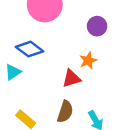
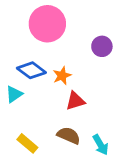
orange star: (88, 61) -> (62, 76), moved
brown semicircle: (65, 112) -> (69, 135), turned -85

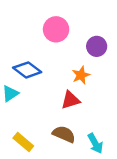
pink circle: (47, 24) -> (56, 29), moved, size x0.7
orange star: (62, 76) -> (81, 75), moved

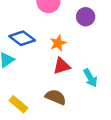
orange star: (81, 75) -> (58, 43), moved
cyan arrow: (95, 143) -> (90, 78), moved

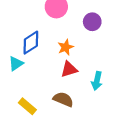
blue diamond: (22, 38) -> (31, 43), turned -70
cyan arrow: (90, 78) -> (97, 81), turned 42

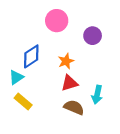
brown semicircle: (63, 99) -> (74, 107), moved
yellow rectangle: (27, 106) -> (23, 102), moved

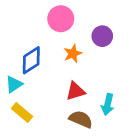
orange star: (66, 61) -> (73, 54), moved

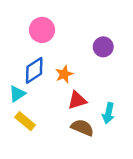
pink circle: (61, 19) -> (42, 30), moved
orange star: (73, 54) -> (64, 74), moved

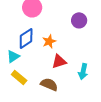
brown semicircle: (82, 128) -> (49, 84), moved

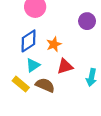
cyan triangle: (13, 56) -> (33, 65), moved
brown semicircle: (49, 84) -> (45, 85), moved

